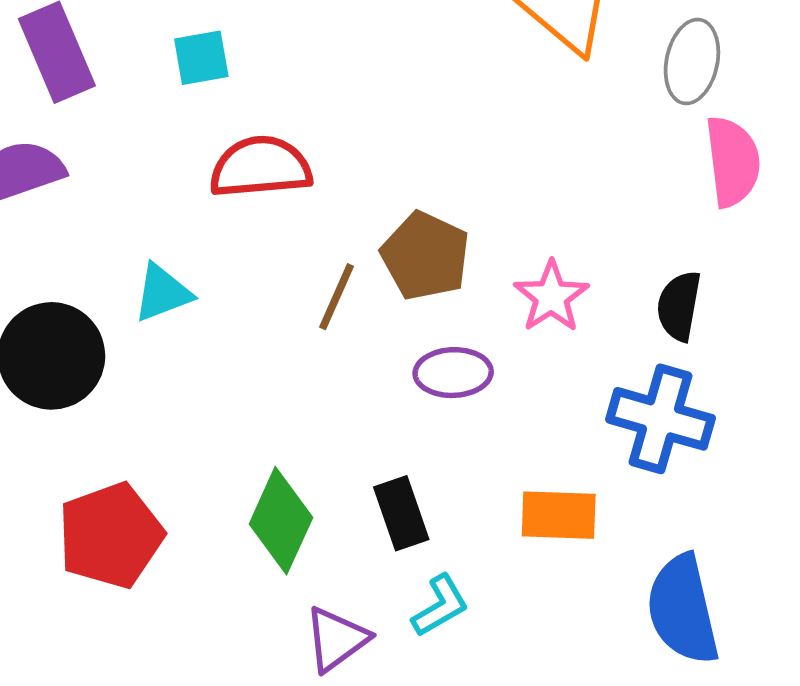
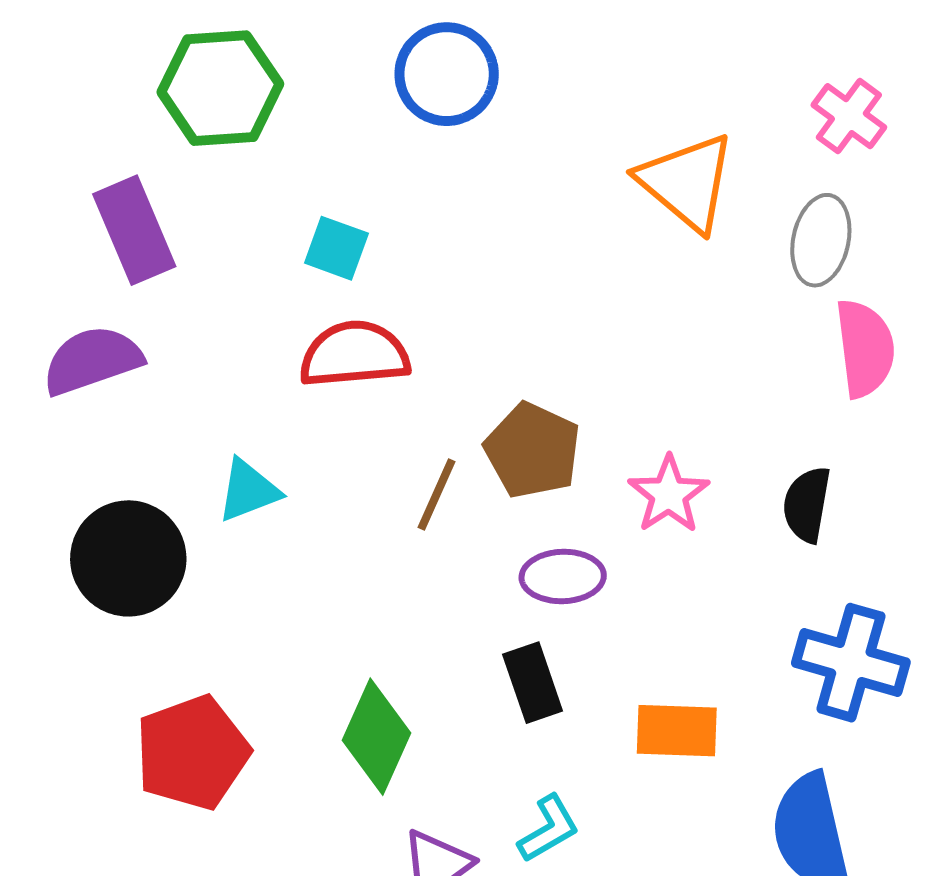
cyan square: (201, 58) -> (336, 248), moved, turned 30
blue cross: (660, 419) -> (851, 663), moved
black rectangle: (401, 513) -> (533, 683), moved

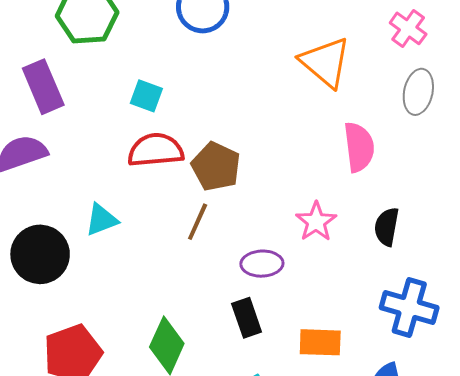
gray ellipse: (821, 240) -> (418, 92), moved
pink semicircle: (865, 348) -> (359, 147), moved
brown pentagon: (533, 450) -> (216, 166), moved

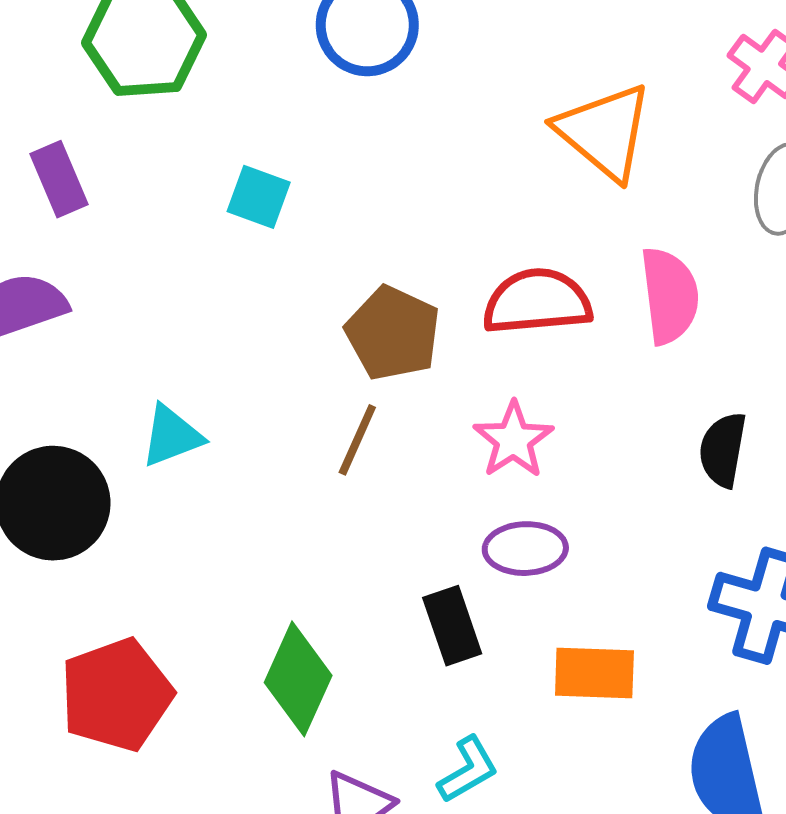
purple rectangle: (43, 87) -> (59, 179), size x0.7
red semicircle: (156, 150) -> (537, 302), moved
pink star: (316, 222) -> (513, 440), moved
purple ellipse: (262, 264) -> (525, 549), moved

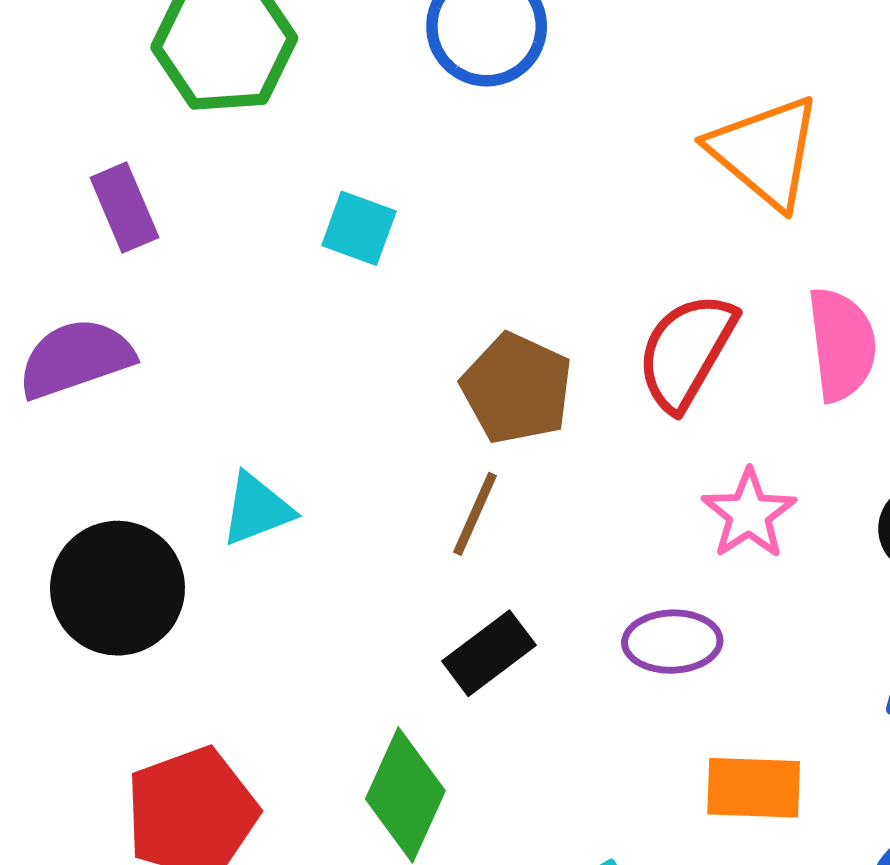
red semicircle: (537, 302) -> (686, 351), turned -55
pink star: (513, 440) -> (749, 514), moved
black rectangle: (452, 626) -> (489, 653), moved, turned 72

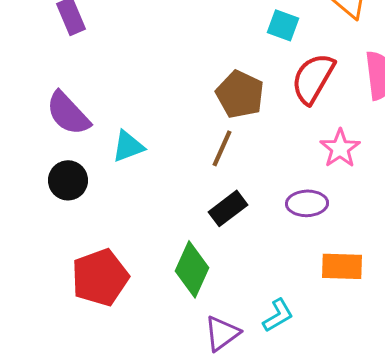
cyan square: (359, 228) -> (283, 25), moved
purple semicircle: (76, 358) -> (68, 113), moved, turned -114
black circle: (117, 588) -> (68, 180), size x0.7

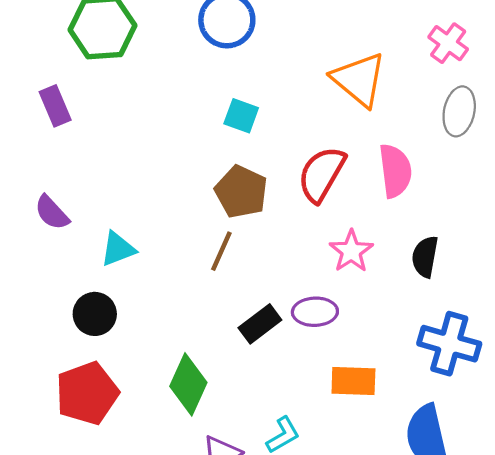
cyan square: (283, 25) -> (241, 116), moved
purple semicircle: (68, 113) -> (52, 213), size x0.7
black circle: (68, 180) -> (95, 314), moved
black rectangle: (228, 208) -> (260, 324), moved

